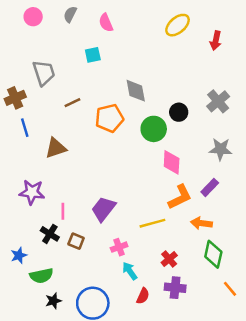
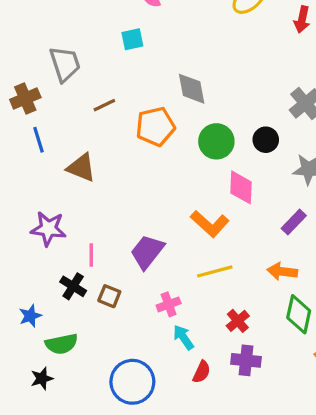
black circle: (179, 112) -> (266, 140), moved
brown triangle: (56, 148) -> (81, 168), turned 40
orange L-shape: (180, 197) -> (210, 224), moved, turned 68
black star: (53, 301) -> (42, 378), moved

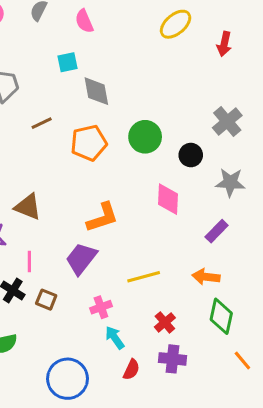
gray diamond: (192, 89) -> (96, 91), moved
green circle: (216, 141) -> (145, 137), moved
brown triangle: (81, 168) -> (28, 207), moved
orange L-shape: (210, 224) -> (102, 217), moved, turned -60

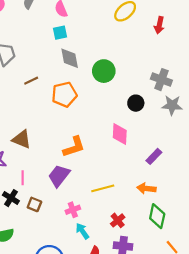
cyan square: (67, 62) -> (60, 33), moved
gray cross: (227, 122) -> (161, 80), turned -30
green circle: (145, 137) -> (104, 71), moved
gray star: (230, 182) -> (172, 105), moved

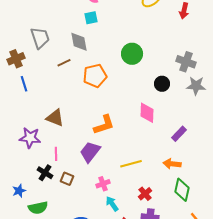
gray diamond: (70, 58) -> (79, 42), moved

